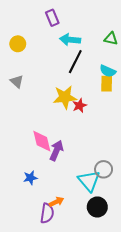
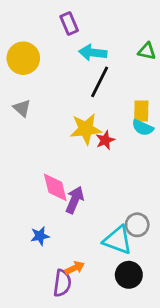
yellow circle: (18, 44) -> (23, 58), size x1.5
cyan semicircle: (108, 71) -> (143, 128), moved
cyan triangle: (89, 181) -> (118, 240), turned -30

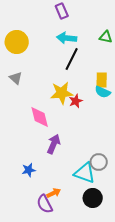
purple rectangle: (69, 23) -> (62, 11), moved
pink diamond: (55, 187) -> (40, 117), moved
purple semicircle: (62, 283) -> (45, 204), turned 144

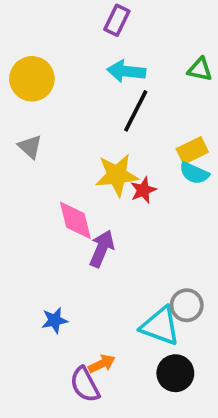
purple rectangle: (62, 11) -> (117, 20), turned 49
yellow rectangle: (102, 80) -> (192, 150), turned 63
purple arrow: (54, 144) -> (102, 249), moved

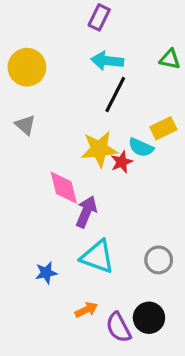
cyan semicircle: (194, 173) -> (141, 147), moved
cyan triangle: (160, 326) -> (98, 257), moved
purple semicircle: (85, 385) -> (118, 327), moved

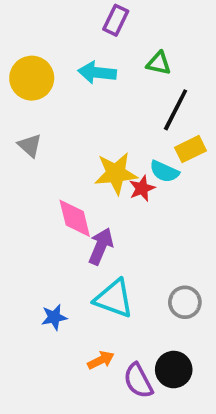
green triangle: (170, 59) -> (159, 63), moved
cyan arrow: (107, 61) -> (97, 73), moved
black line: (115, 94) -> (176, 110), moved

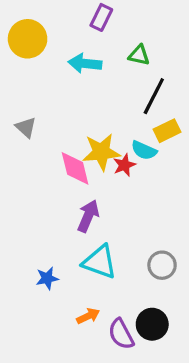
yellow circle: (32, 78) -> (28, 39), moved
pink diamond: (75, 218) -> (75, 168), moved

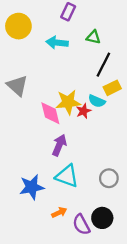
gray triangle: (26, 127) -> (17, 86), size x1.5
blue star: (47, 278) -> (32, 187), size x1.6

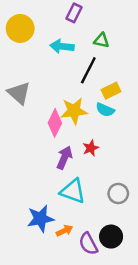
black line: (103, 65) -> (88, 70), moved
yellow rectangle: (112, 88) -> (111, 91), moved
red star: (84, 111) -> (91, 148), moved
pink diamond: (50, 113) -> (55, 123), turned 40
blue star: (32, 187) -> (40, 219), moved

